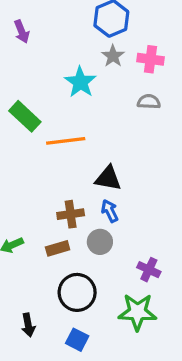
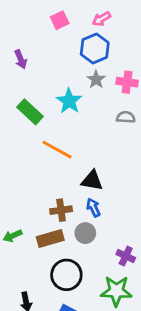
green rectangle: (25, 116) -> (30, 112), moved
orange line: (66, 141) -> (57, 150), turned 36
brown rectangle: (58, 248) -> (50, 238), size x1.4

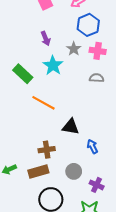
blue hexagon: (95, 48) -> (88, 25), moved
purple arrow: (21, 59) -> (46, 38), moved
blue arrow: (93, 207) -> (92, 146), moved
gray circle: (85, 233) -> (74, 171), moved

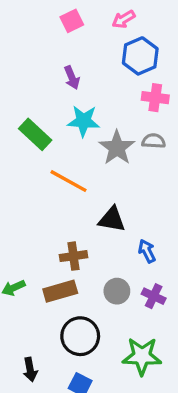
gray star: (74, 49) -> (117, 148), moved, size x1.5
cyan star: (53, 65) -> (84, 121), turned -30
purple cross: (97, 185) -> (154, 296), moved

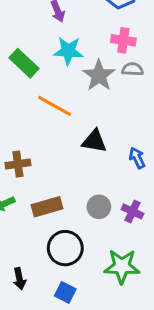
pink cross: (155, 98) -> (123, 40), moved
blue arrow: (147, 251) -> (137, 158), moved
brown cross: (74, 256) -> (18, 164), moved

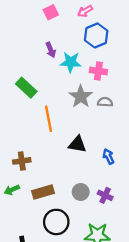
cyan star: (68, 51) -> (71, 62), moved
gray semicircle: (133, 69) -> (105, 102), moved
orange line: (55, 106) -> (48, 119), turned 50

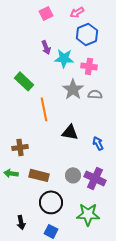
green arrow: (12, 190) -> (11, 173), turned 32
brown rectangle: (43, 192) -> (39, 175), turned 30
purple cross: (105, 195) -> (95, 178), size x1.5

